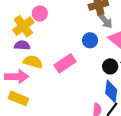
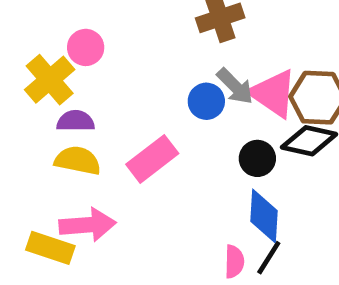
gray arrow: (105, 21) -> (235, 86), moved
purple semicircle: (22, 45) -> (75, 121), moved
pink arrow: (17, 77) -> (87, 225), moved

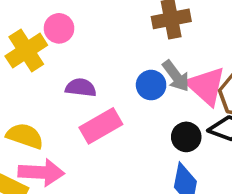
purple semicircle: (75, 121) -> (81, 88), moved
yellow semicircle: (78, 161) -> (25, 136), moved

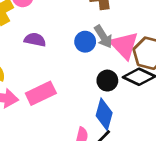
pink rectangle: (101, 126) -> (41, 93), moved

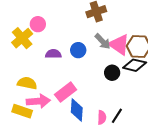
blue circle: (85, 42) -> (78, 50), moved
blue diamond: (104, 114) -> (77, 110), moved

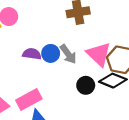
gray arrow: (103, 41) -> (68, 54), moved
purple semicircle: (53, 54) -> (32, 54), moved

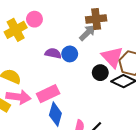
gray arrow: (68, 54) -> (87, 33), moved, turned -102
black circle: (86, 85) -> (100, 73), moved

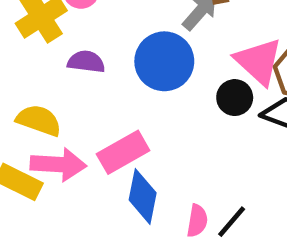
purple semicircle: (53, 53) -> (86, 62), moved
blue circle: (70, 54) -> (164, 61), size x1.6

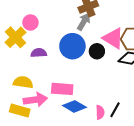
black circle: (235, 98) -> (97, 51), moved
pink rectangle: (123, 152) -> (62, 89), turned 45
blue diamond: (143, 196) -> (74, 106), turned -60

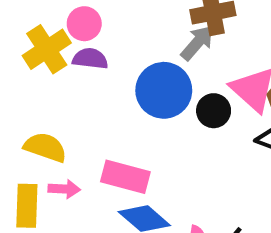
purple semicircle: (39, 53) -> (90, 59), moved
pink arrow: (35, 100) -> (64, 189), size x0.6
yellow rectangle: (20, 111) -> (27, 206), turned 66

